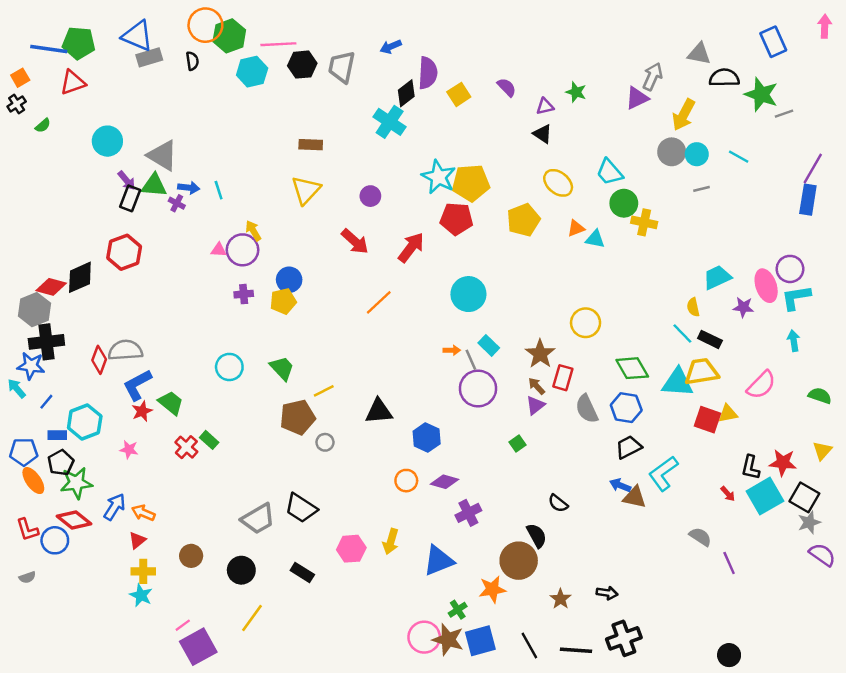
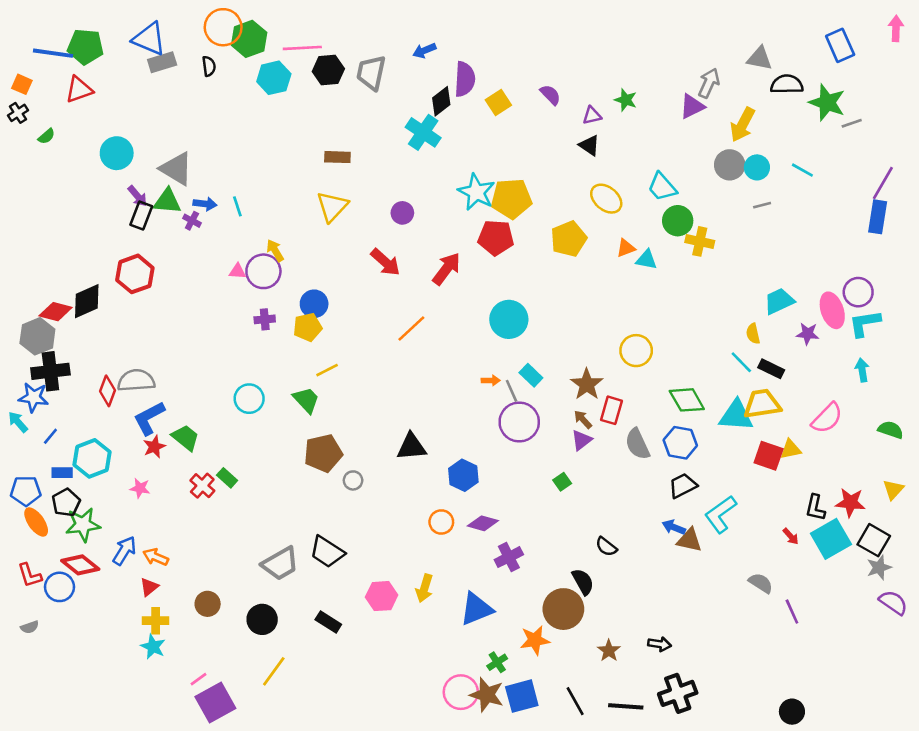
orange square: (20, 78) -> (22, 84), turned -36
yellow line: (324, 391) -> (327, 370), moved

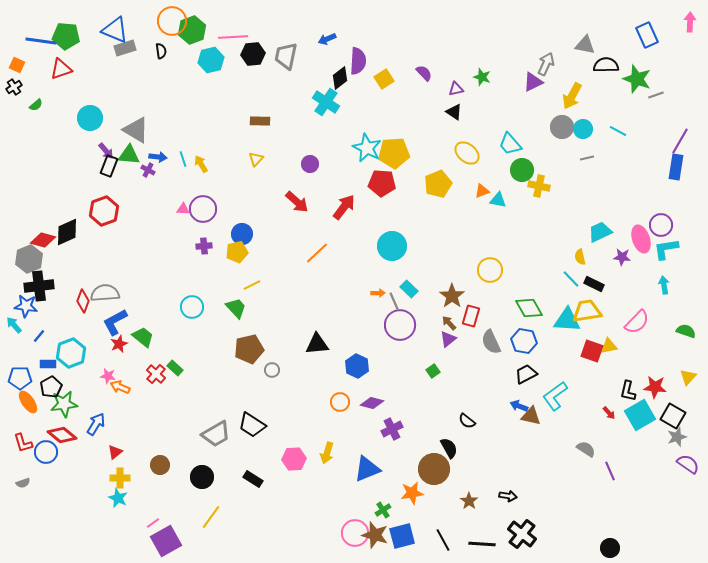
yellow triangle: (332, 206) -> (256, 159), size x0.6
yellow arrow: (275, 251) -> (201, 164), moved
orange arrow: (156, 557) -> (120, 387), moved
black cross: (678, 693) -> (522, 534), turned -32

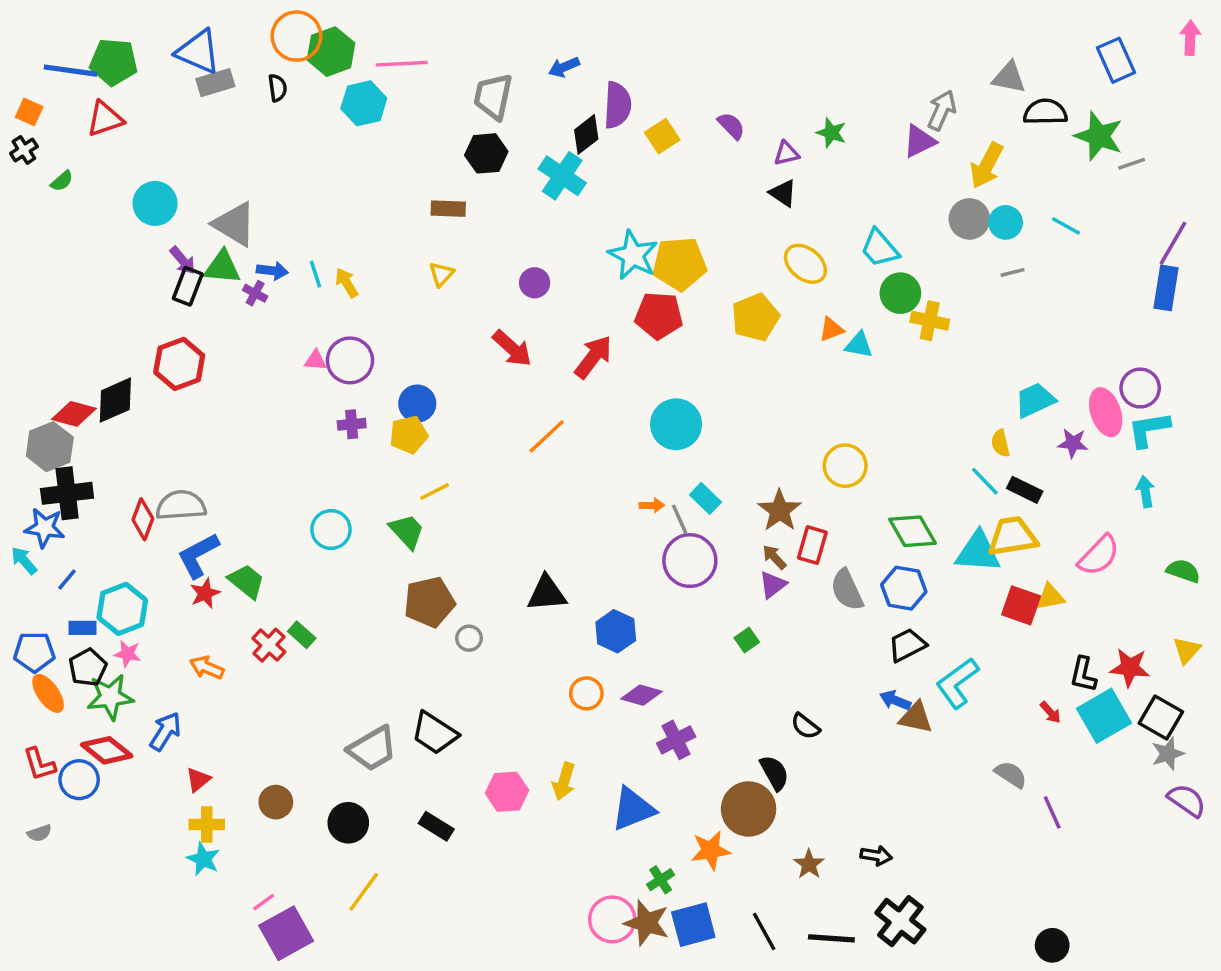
black hexagon: (253, 54) -> (486, 153), moved
pink star: (108, 376) -> (127, 654), moved

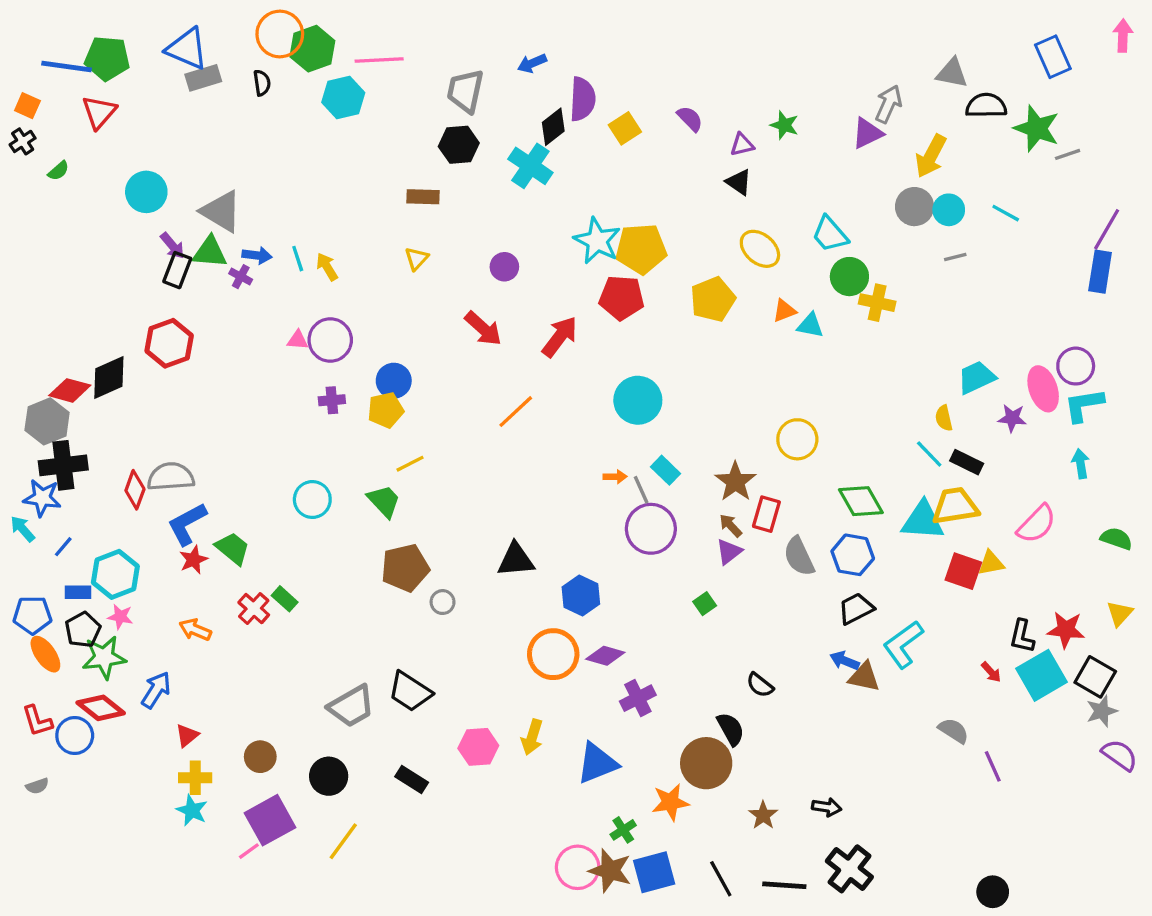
red triangle: (105, 119) -> (99, 112), turned -30
orange circle: (586, 693) -> (553, 654), size x1.6
purple square: (286, 933) -> (270, 820), moved

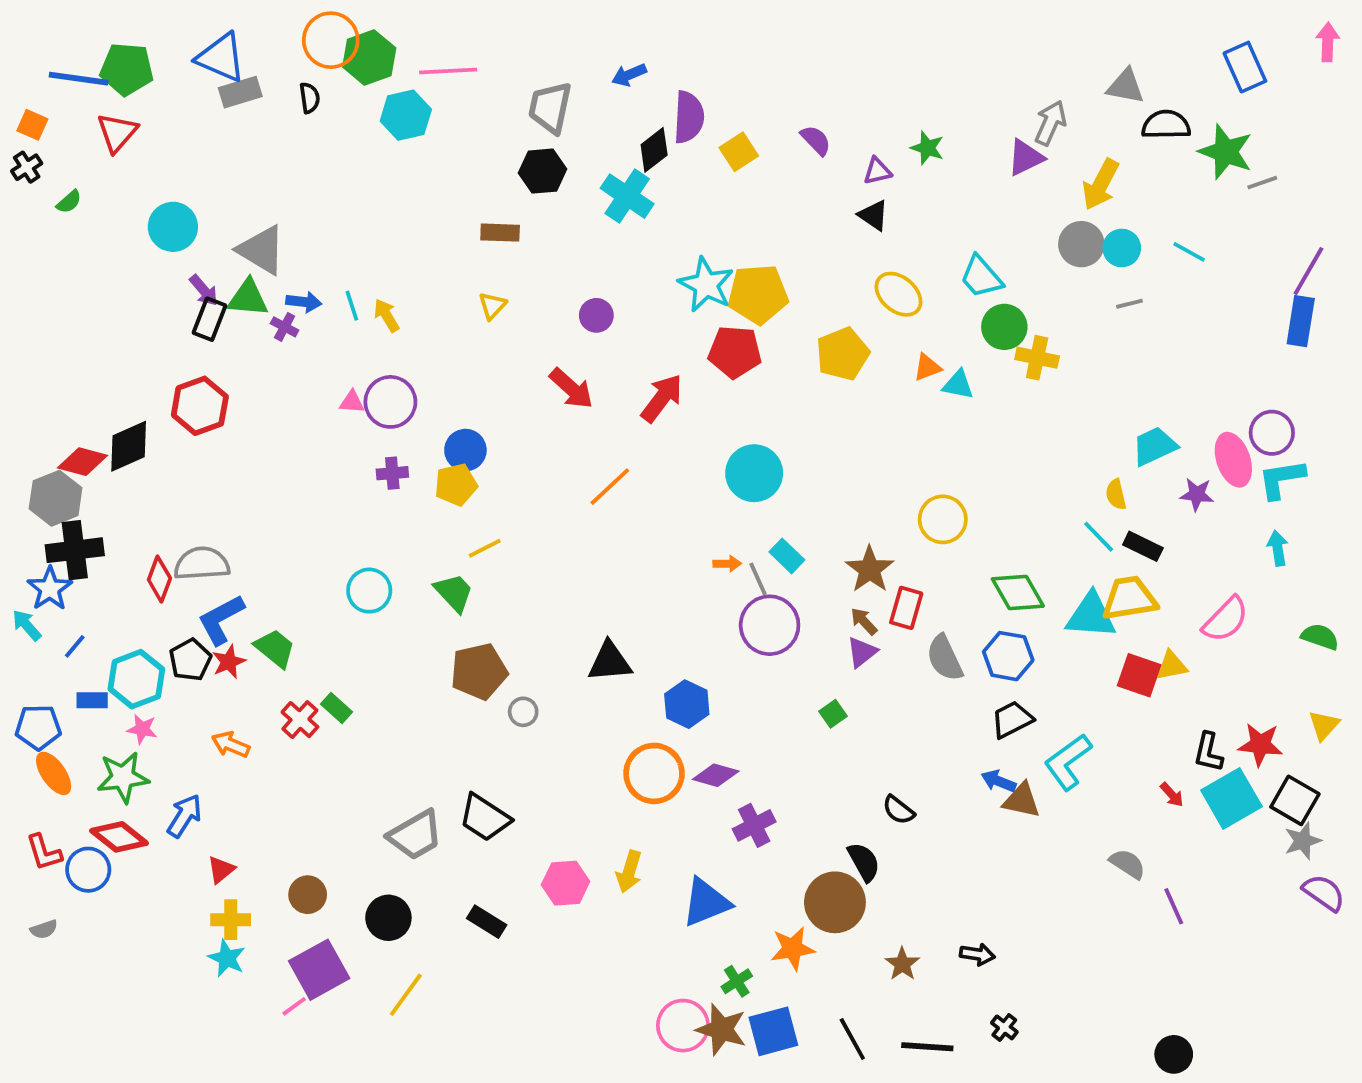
blue star: (42, 498) -> (50, 589), turned 30
black pentagon: (83, 630) -> (190, 660), moved
black cross: (849, 869) -> (1004, 1027), size x0.5

